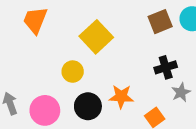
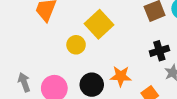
yellow circle: (73, 72) -> (76, 45), moved

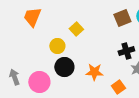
yellow square: (99, 24) -> (76, 29), size x0.6
black circle: (92, 85) -> (64, 67), moved

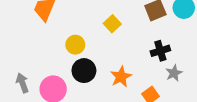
yellow square: (76, 29) -> (112, 24), moved
orange star: (94, 72) -> (121, 77), turned -30

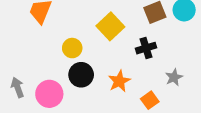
yellow square: (112, 24) -> (110, 26), size x1.5
black cross: (160, 51) -> (146, 48), moved

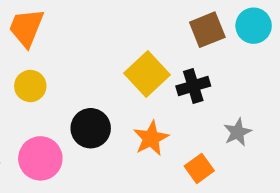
yellow square: (110, 26) -> (147, 74), moved
yellow circle: (72, 48) -> (30, 86), moved

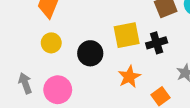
yellow square: (147, 74) -> (127, 35), turned 32
black circle: (91, 128) -> (90, 53), moved

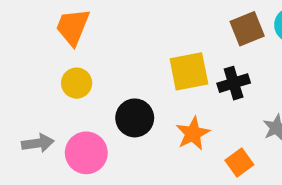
black circle: (90, 53) -> (135, 118), moved
gray arrow: (25, 83) -> (38, 143), turned 102

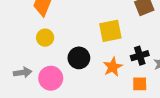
black cross: (234, 83) -> (140, 56), moved
orange square: (239, 163) -> (140, 84), turned 35

